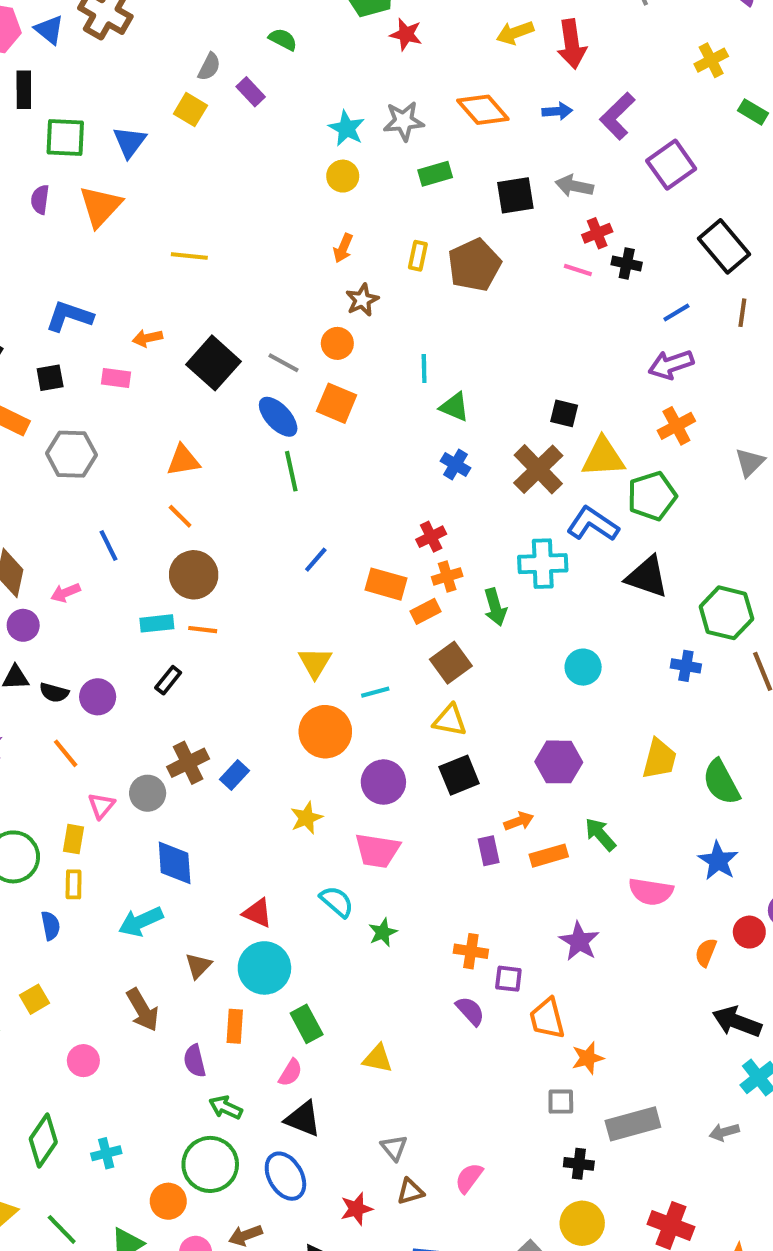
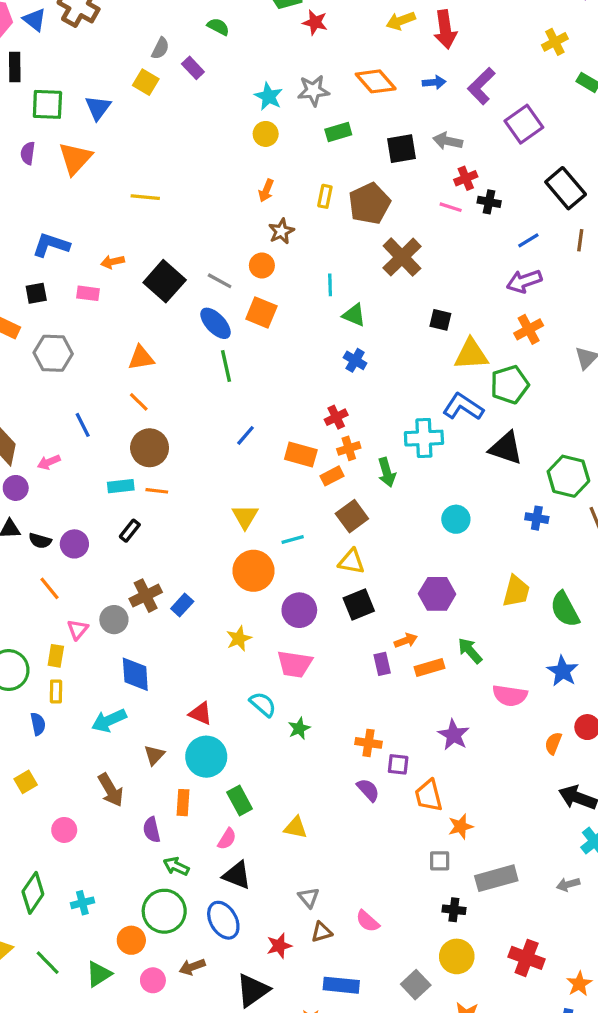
brown cross: (538, 469) -> (402, 257), moved
pink semicircle: (469, 1178) -> (368, 921), turned -85

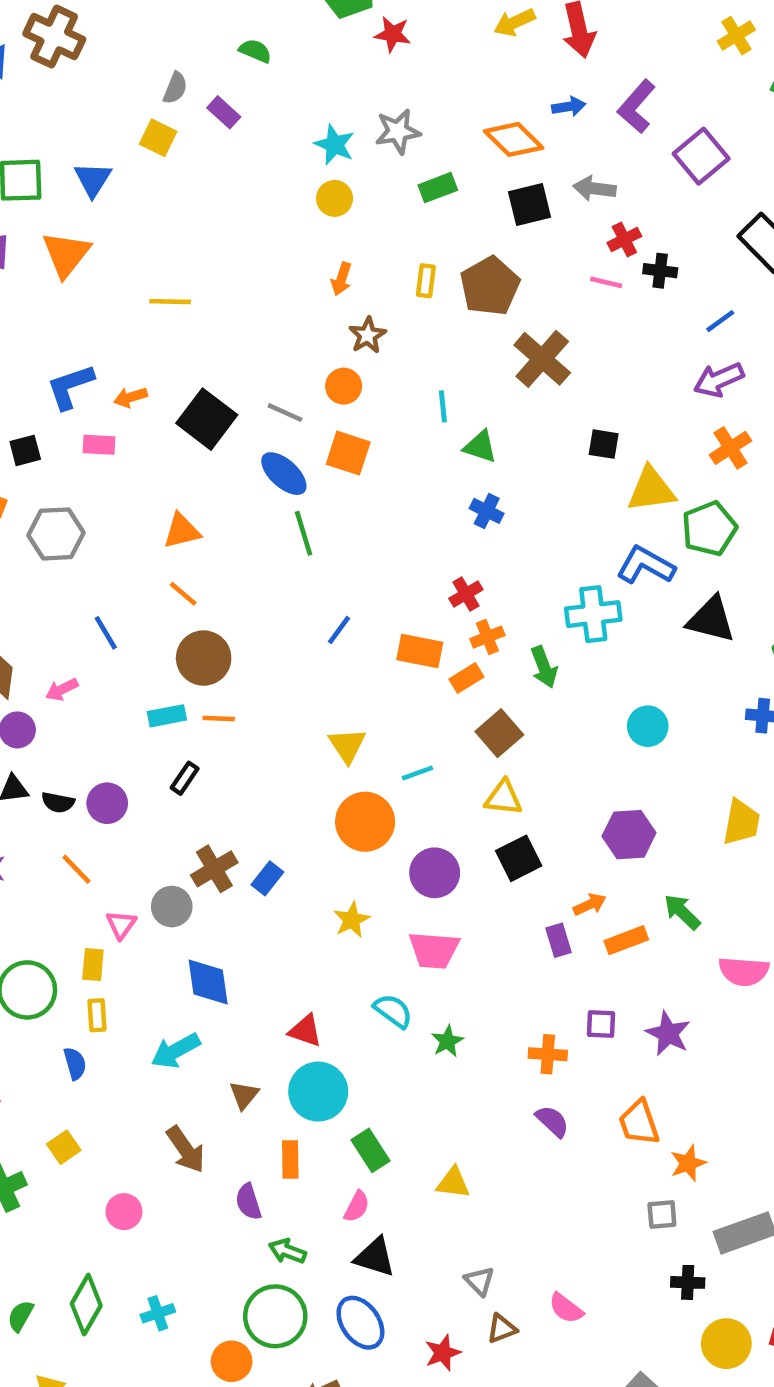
orange diamond: (376, 81) -> (514, 139), moved
blue L-shape: (51, 245) -> (70, 387), moved, turned -33
purple square: (398, 764) -> (601, 1024), moved
yellow circle: (457, 956) -> (726, 1344), moved

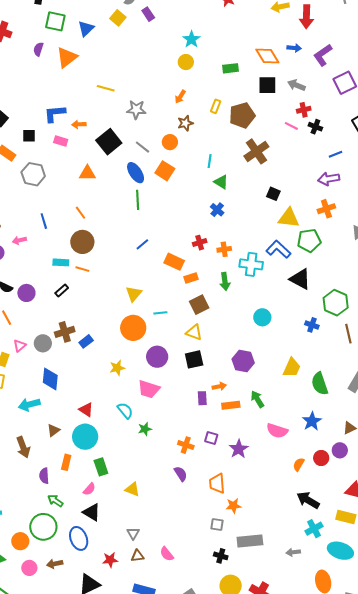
gray star: (398, 131) -> (136, 110), moved
orange triangle: (182, 531) -> (87, 173), moved
orange cross: (487, 637) -> (224, 249), moved

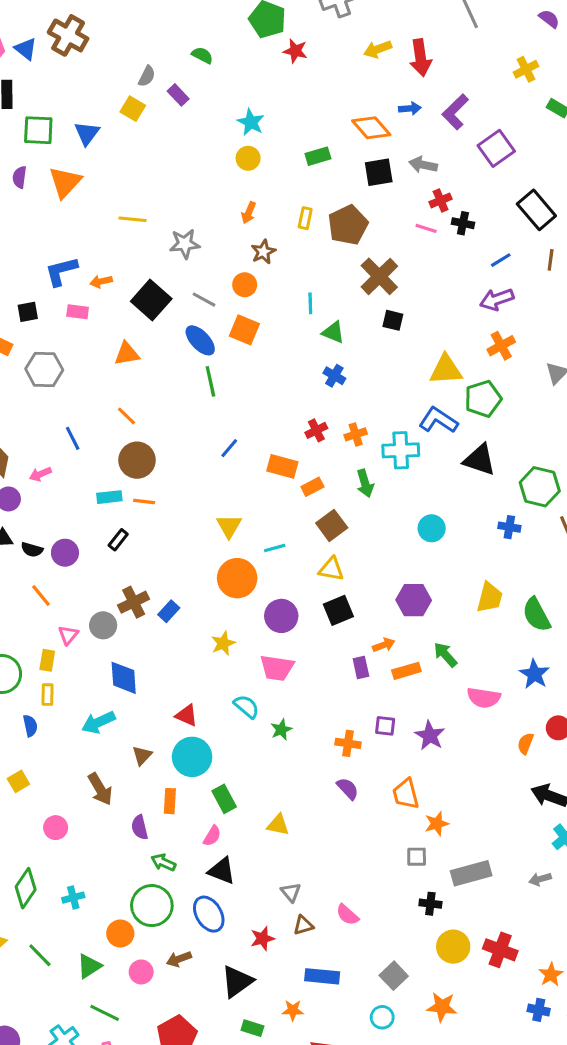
black square: (273, 194) -> (393, 320), moved

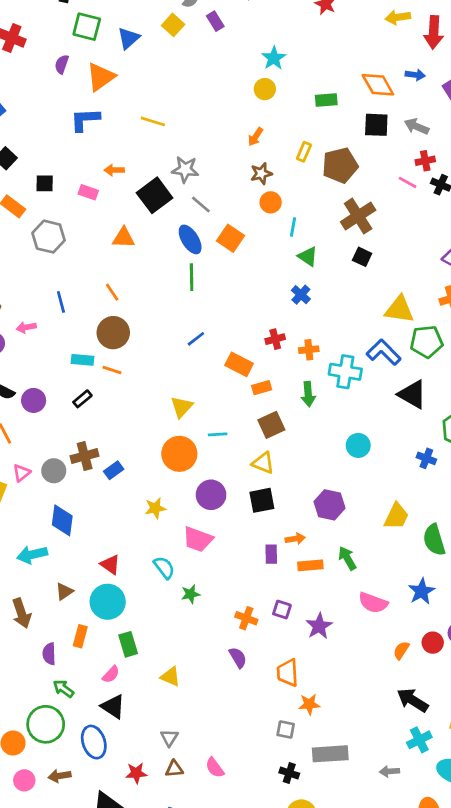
gray star: (185, 244) -> (185, 169), moved
blue L-shape: (61, 271) -> (85, 120), moved
orange circle: (245, 285) -> (271, 202), moved

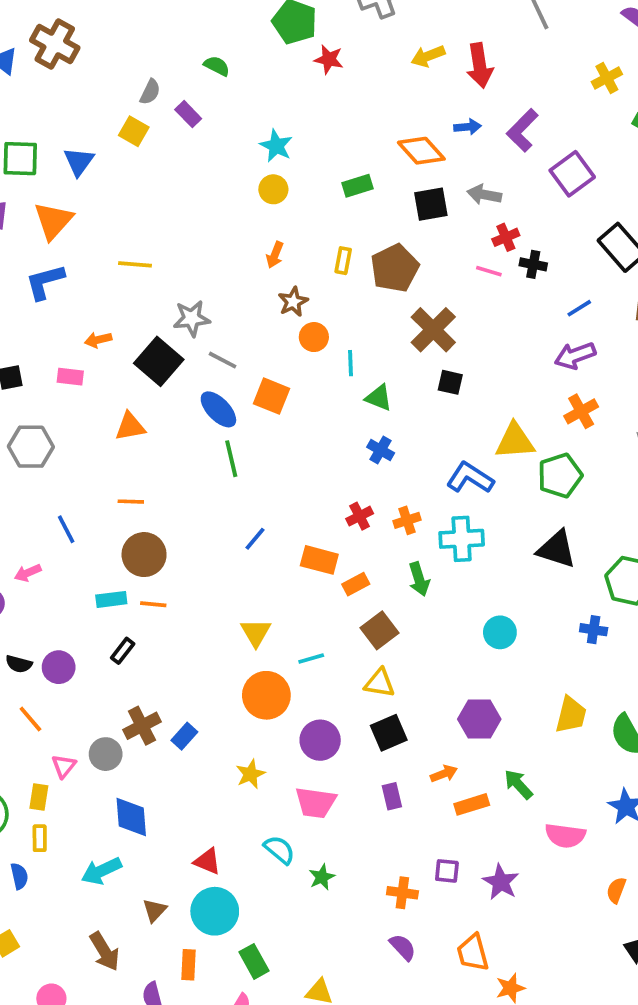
orange line: (112, 292) -> (131, 502), turned -42
blue L-shape: (384, 352) -> (470, 478), moved
purple rectangle: (271, 554) -> (392, 796), moved

